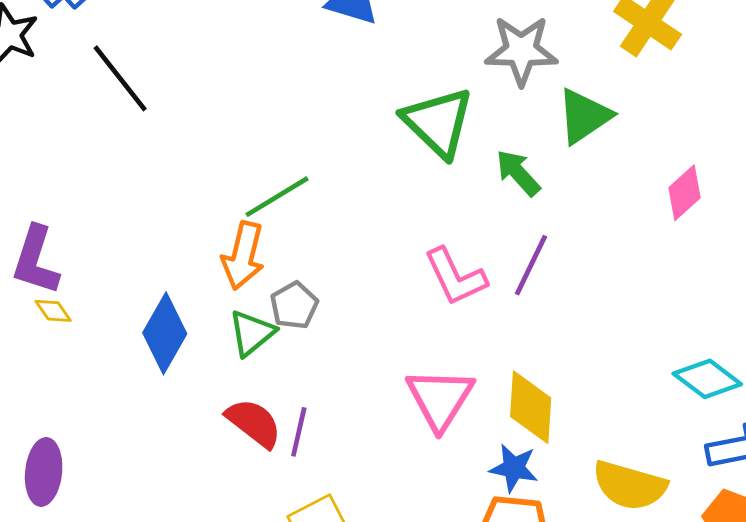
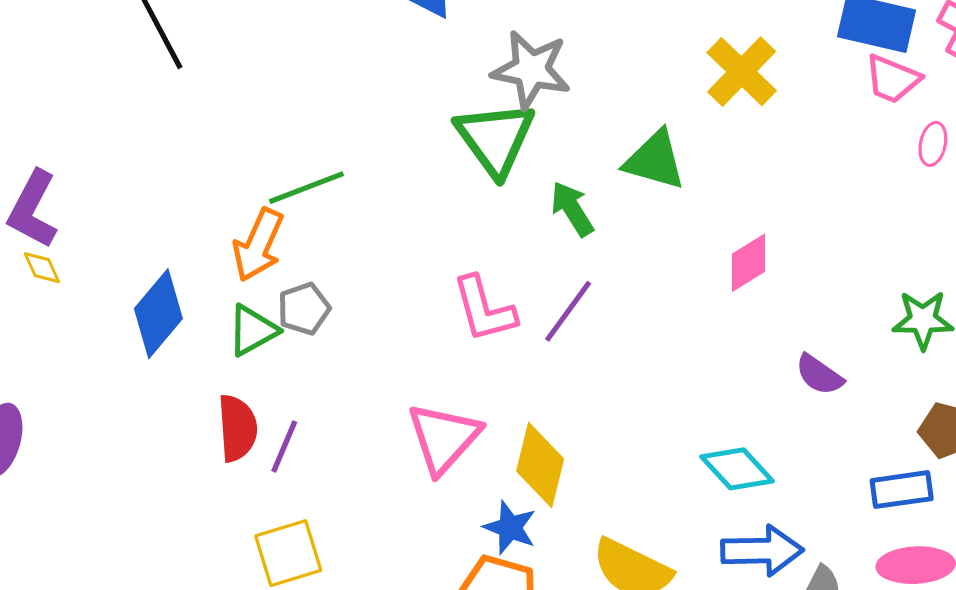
gray star: (521, 50) -> (531, 70), moved
green triangle: (584, 116) -> (655, 160), turned 40
red semicircle: (254, 423) -> (237, 428), turned 38

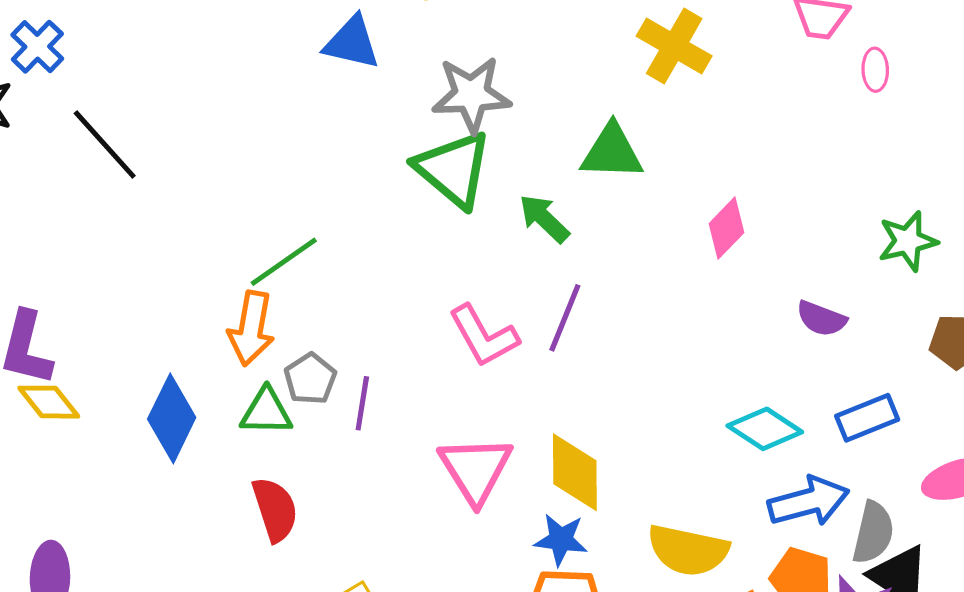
yellow diamond: (42, 268) -> (49, 402), size x1.5
green triangle: (253, 330) -> (266, 412), turned 44
purple line: (284, 447) -> (362, 403), moved
blue rectangle: (902, 490) -> (867, 418), moved

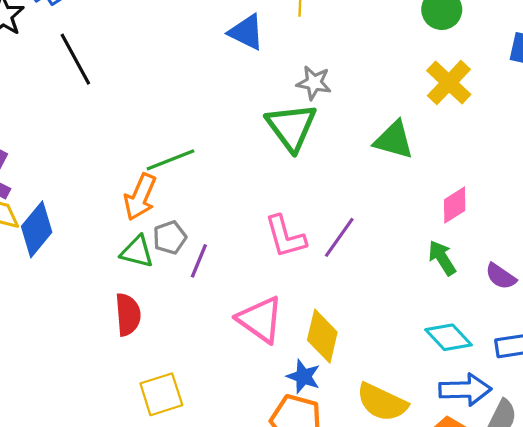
gray star: (471, 95) -> (314, 83), size x0.7
green arrow: (544, 218) -> (442, 258), moved
blue diamond: (172, 418) -> (37, 229), moved
pink triangle: (476, 469) -> (260, 319), turned -36

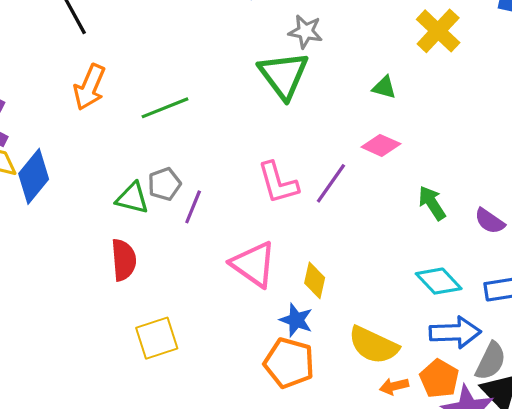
green triangle: (394, 140) -> (384, 87), size x0.6
orange arrow: (140, 197) -> (89, 87), moved
pink diamond: (455, 205) -> (381, 145), moved, turned 57
yellow diamond: (322, 336) -> (315, 280), size x0.7

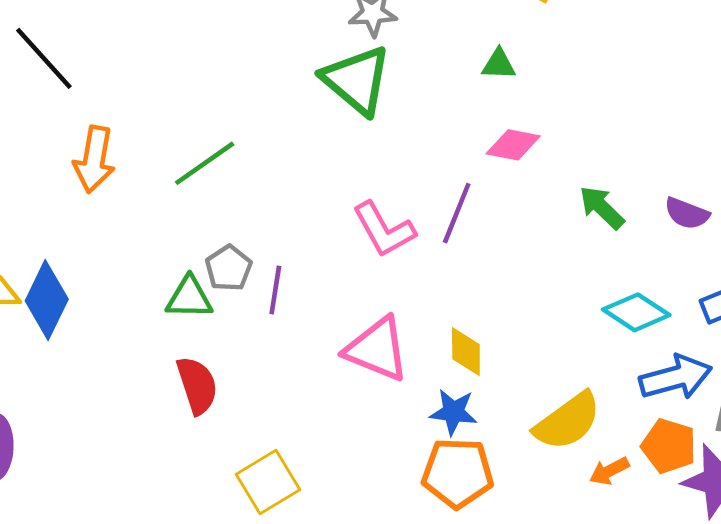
yellow semicircle: (373, 345) -> (568, 421), turned -48

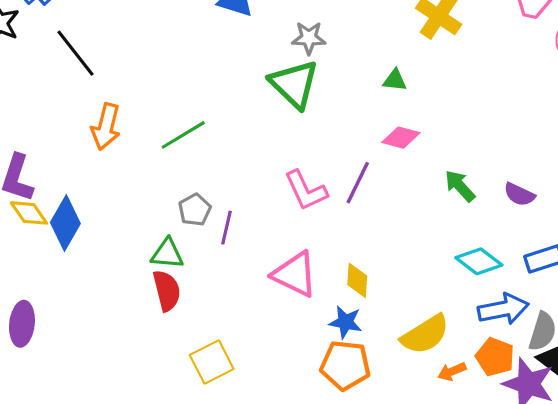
green triangle: (189, 298) -> (167, 254), moved

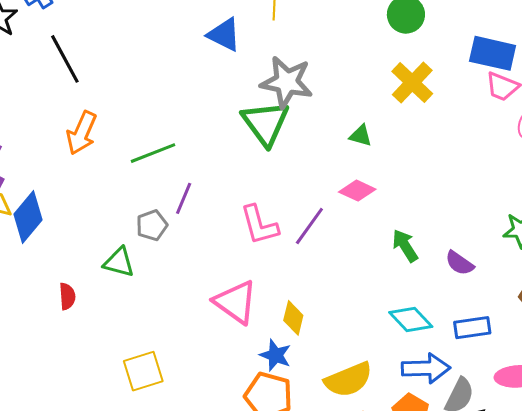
gray star: (309, 38) -> (287, 82), size x1.6
purple line: (226, 228) -> (184, 198), moved
red semicircle: (167, 291) -> (67, 296), moved, size x0.7

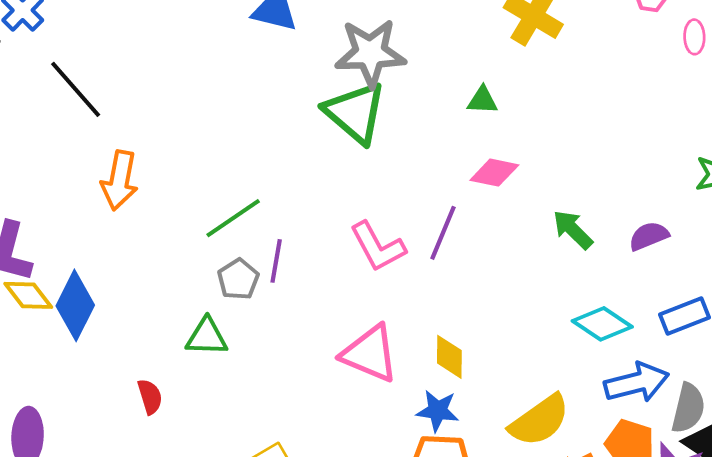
green line: (153, 153) -> (233, 218), moved
purple line: (184, 198) -> (276, 261), moved
purple semicircle: (460, 263) -> (649, 236), turned 136

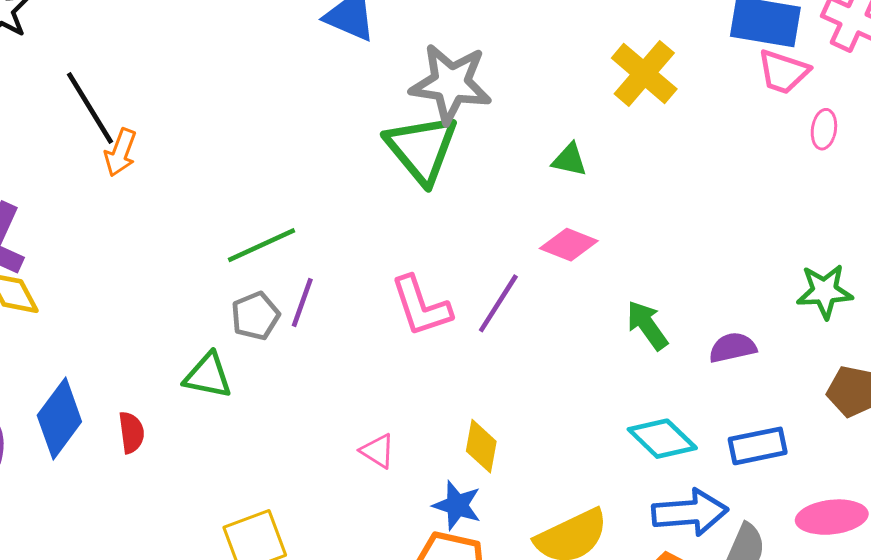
black line: (76, 89) -> (90, 108), moved
orange arrow: (120, 180) -> (120, 153), moved, size x0.7
blue diamond: (75, 305) -> (59, 419), moved
pink triangle: (370, 354) -> (378, 451), moved, size x0.5

